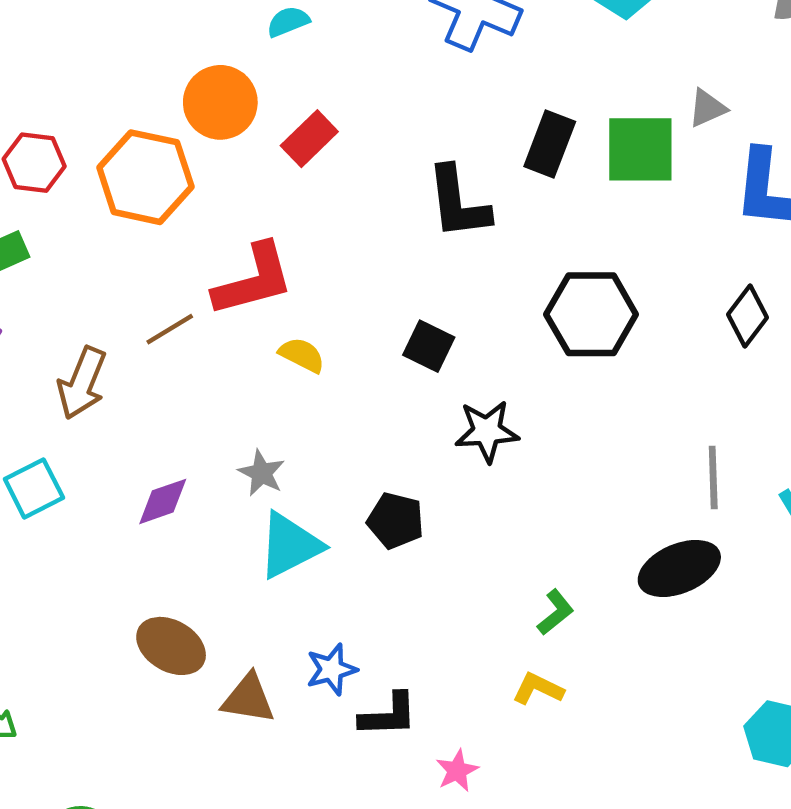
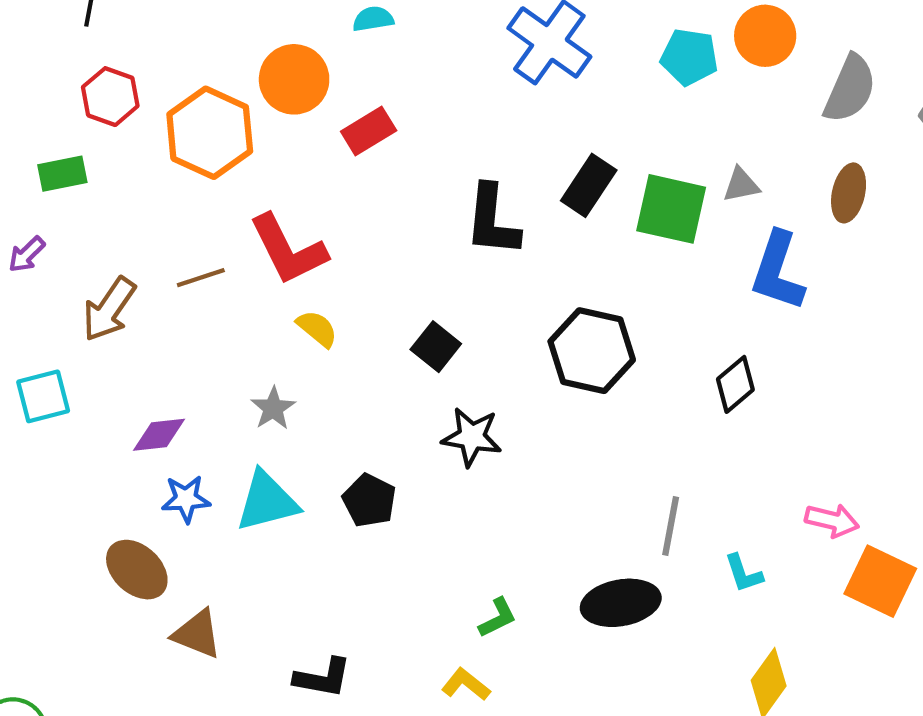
red L-shape: (253, 280) -> (288, 250), turned 66
gray star: (262, 473) -> (273, 408), moved
blue star: (332, 669) -> (186, 499), moved

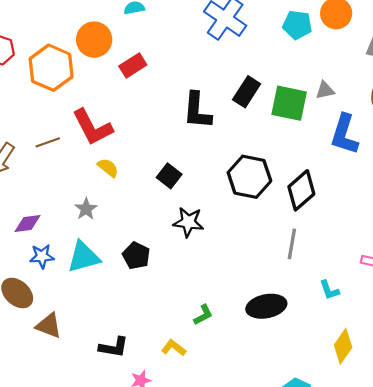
black diamond: (735, 384) -> (301, 190), moved, size x1.4
gray line: (671, 526) -> (292, 244), moved
yellow L-shape: (466, 684) -> (174, 348), moved

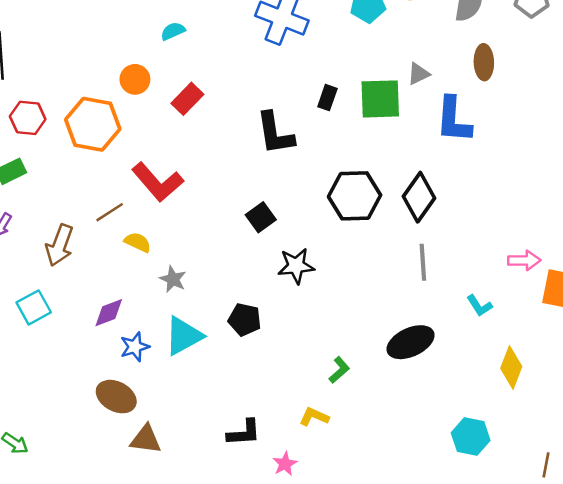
orange circle: (94, 40) -> (135, 79), size x0.7
black rectangle: (247, 92) -> (327, 98), size x0.7
yellow semicircle: (108, 168) -> (138, 242), moved
black square: (169, 176) -> (261, 217), turned 30
brown triangle: (49, 326) -> (146, 439), moved

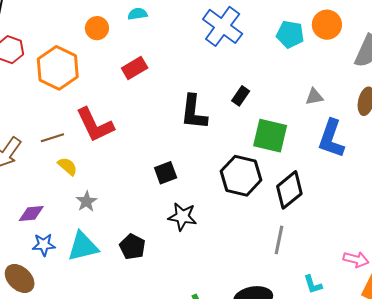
orange circle: (135, 79) -> (97, 28), moved
green square: (380, 99) -> (270, 136), moved

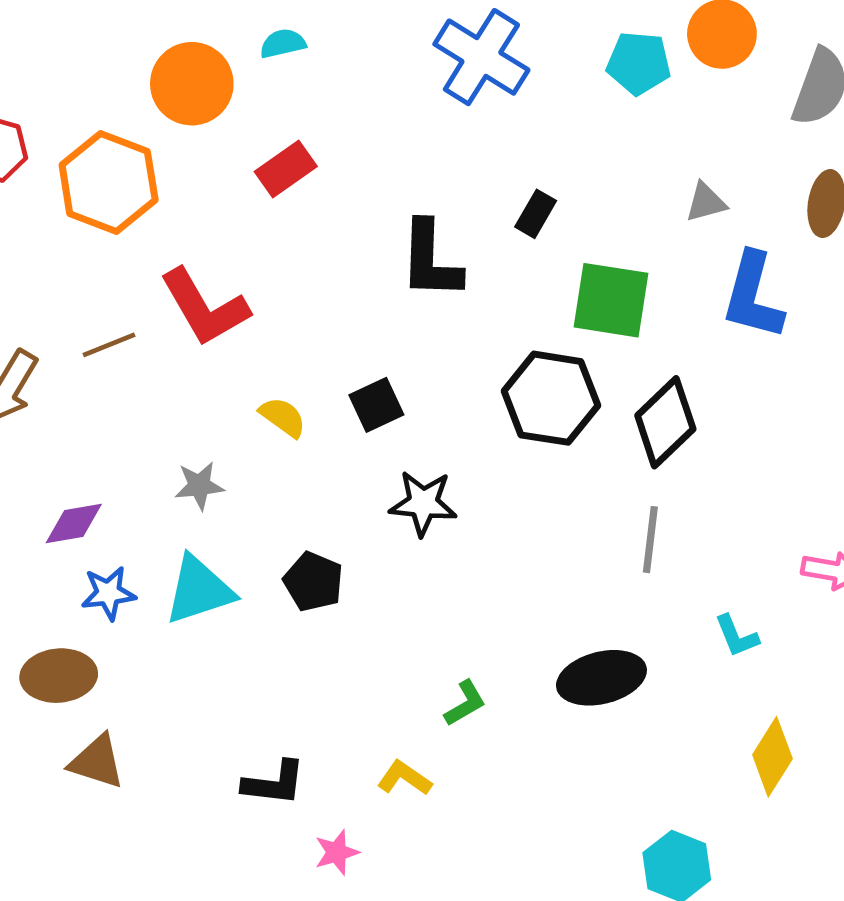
orange circle: (97, 28) -> (192, 84), size x1.5
yellow semicircle: (67, 166) -> (283, 417), moved
gray star: (87, 201) -> (199, 486), turned 30
brown ellipse: (20, 279) -> (59, 676), turned -44

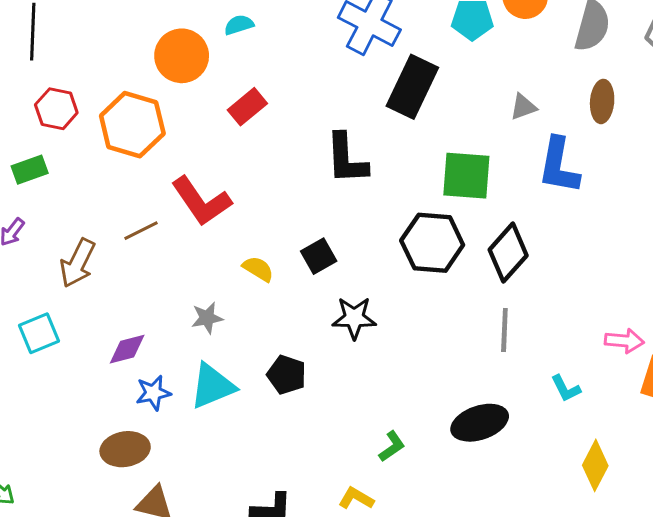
black rectangle: (536, 214) -> (412, 87), moved, size x2.0

